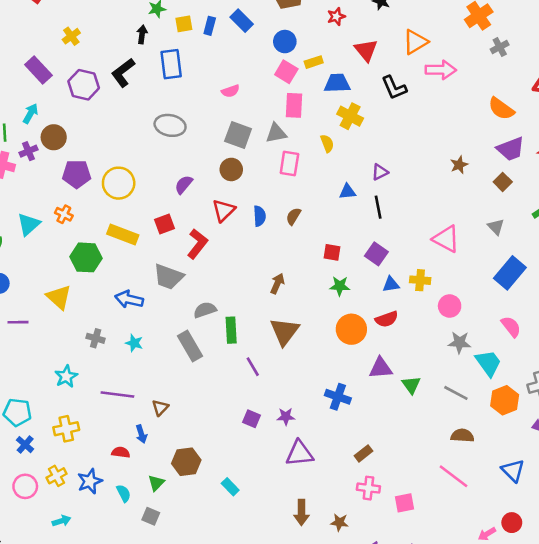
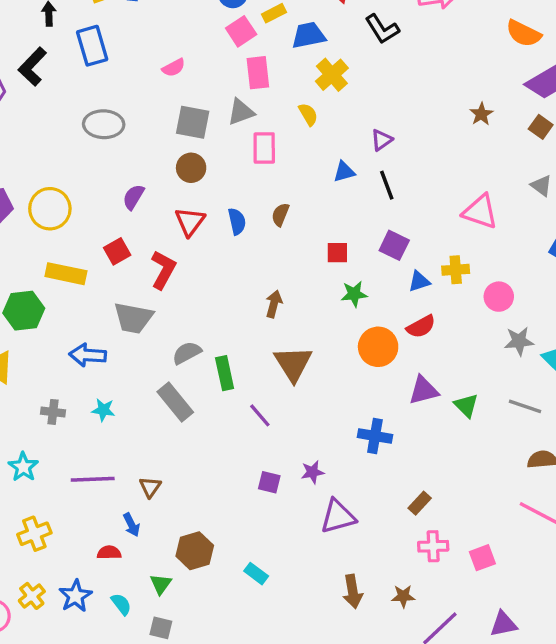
pink square: (286, 72) -> (241, 31), turned 35
yellow cross: (350, 116) -> (332, 75), turned 30

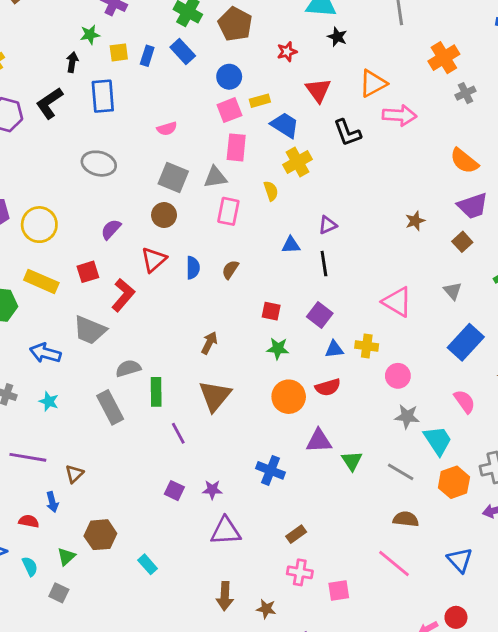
blue trapezoid: (308, 35) -> (285, 125), turned 32

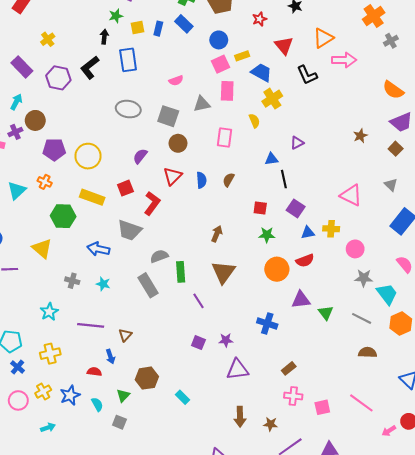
gray square: (173, 177) -> (168, 116), moved
gray triangle: (215, 177) -> (202, 104), moved
black line: (324, 264) -> (284, 179), moved
pink line: (394, 564) -> (361, 403), moved

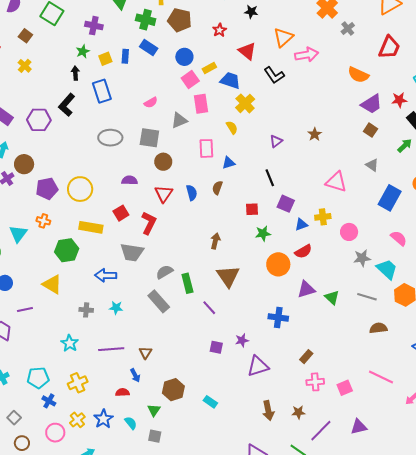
yellow cross: (48, 39) -> (25, 66), moved
brown star: (360, 136) -> (315, 134), moved
purple semicircle: (140, 156) -> (130, 180), turned 63
blue triangle: (271, 159) -> (229, 163), moved

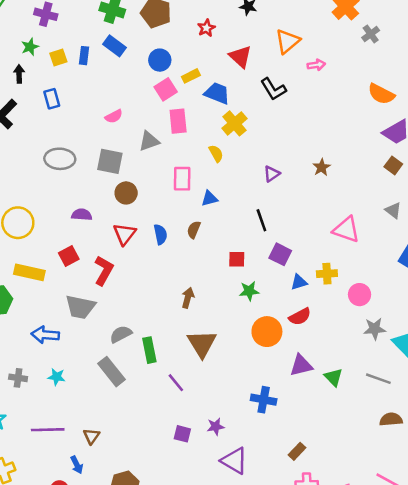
pink arrow: (307, 55) -> (316, 65), size x0.6
blue rectangle: (102, 91) -> (52, 99), size x0.7
purple triangle: (258, 366) -> (234, 461), turned 45

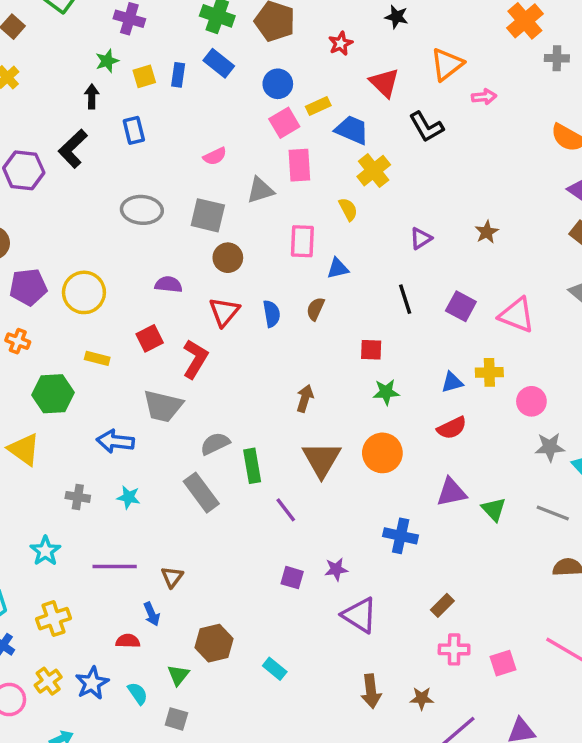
gray cross: (371, 34) -> (557, 58), turned 36
purple square: (280, 254) -> (461, 306), moved
yellow rectangle: (29, 272) -> (97, 358), size x0.6
orange circle: (267, 332) -> (382, 453), moved

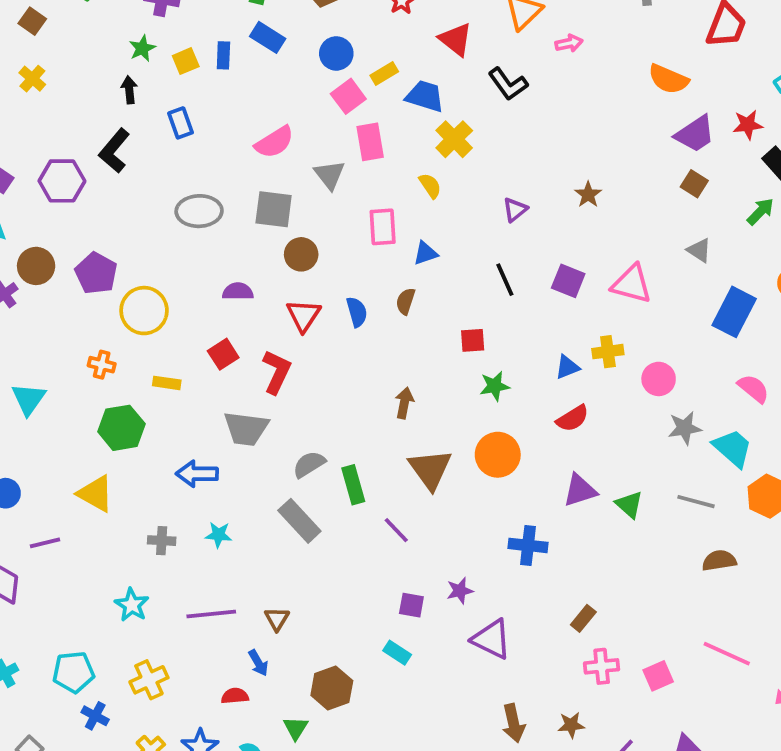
pink semicircle: (215, 156) -> (274, 142), size x1.5
gray triangle: (260, 190) -> (329, 175), turned -44
purple pentagon: (28, 287) -> (96, 273), moved, turned -30
orange cross: (18, 341) -> (102, 365), moved
cyan rectangle: (275, 669) -> (397, 653), moved

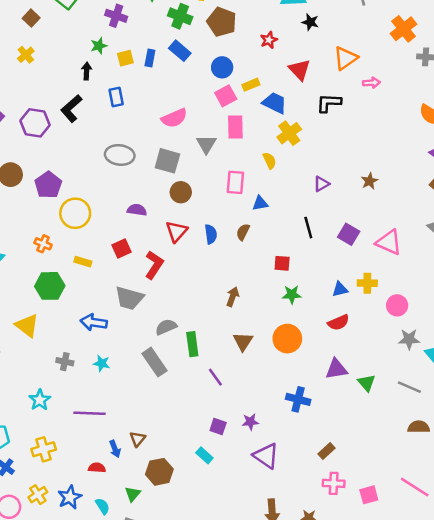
black L-shape: (508, 84) -> (329, 103), turned 120
brown triangle: (430, 469) -> (243, 341), size x0.7
brown triangle: (277, 619) -> (138, 439), moved

